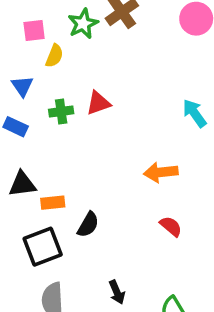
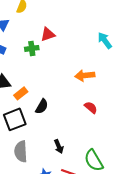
green cross: (61, 111) -> (32, 48), moved
orange rectangle: (53, 203) -> (21, 93), turned -32

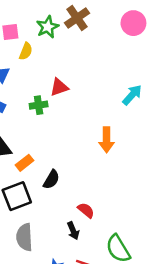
cyan arrow: (105, 40) -> (132, 95), turned 78
orange arrow: (85, 75) -> (107, 140), turned -84
red semicircle: (91, 107) -> (86, 210), moved

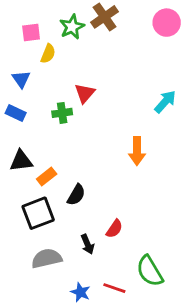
red triangle: (59, 87) -> (85, 93), turned -30
red semicircle: (86, 210) -> (114, 229), turned 84
black arrow: (73, 231) -> (88, 244), moved
gray semicircle: (24, 237) -> (47, 258), turned 80

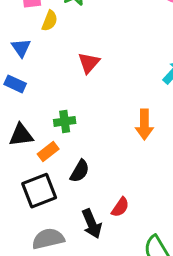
green cross: (62, 113) -> (65, 121), moved
black arrow: (88, 244) -> (92, 224), size x1.4

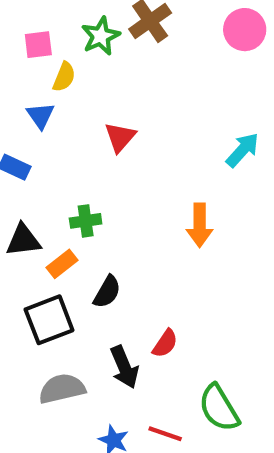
blue triangle: (21, 48) -> (40, 116), moved

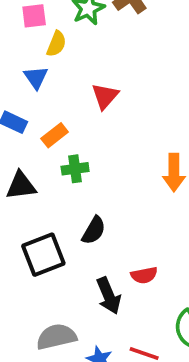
orange rectangle: (62, 264) -> (55, 135), moved
red semicircle: (165, 343) -> (144, 275), turned 45
gray semicircle: (62, 389) -> (56, 337), moved

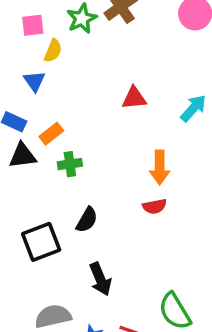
red triangle: (105, 96) -> (134, 98), moved, turned 44
black triangle: (21, 186) -> (23, 156), moved
red semicircle: (144, 275) -> (155, 206), moved

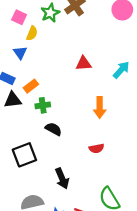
pink square: (33, 25) -> (19, 17), turned 32
red semicircle: (155, 206) -> (96, 148), moved
black semicircle: (87, 220) -> (53, 129), moved, turned -91

